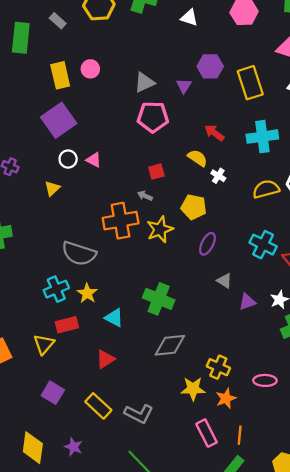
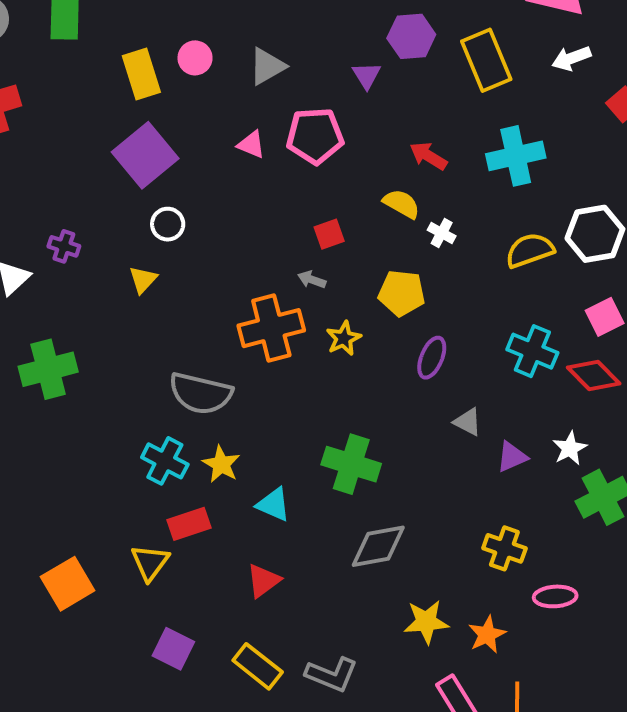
gray triangle: (144, 82) -> (267, 66), moved
pink triangle: (94, 160) -> (251, 145), moved
yellow star: (160, 229) -> (344, 338), size x0.7
cyan cross: (56, 289) -> (165, 461), turned -35
yellow cross: (218, 367) -> (504, 548), moved

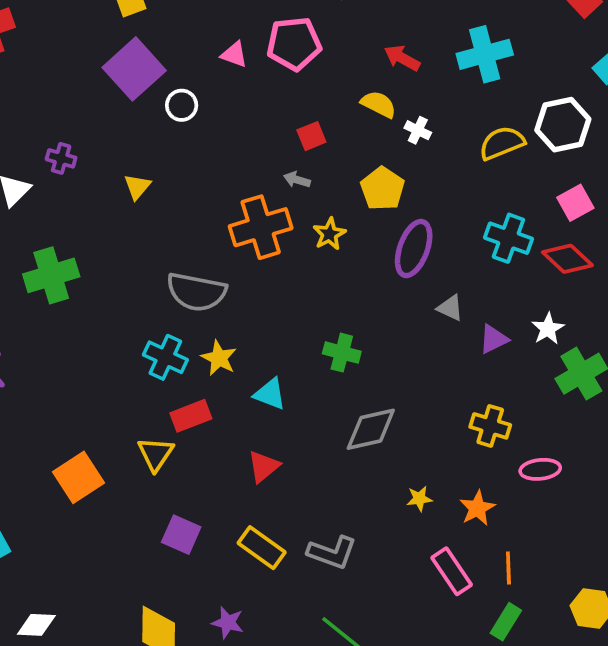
white circle: (168, 224) -> (182, 105), moved
yellow pentagon: (402, 293) -> (382, 189), turned 30
purple ellipse: (432, 358) -> (414, 249), size x1.4
green cross: (351, 464) -> (342, 353), size x0.7
yellow star: (426, 622) -> (419, 499), size x0.6

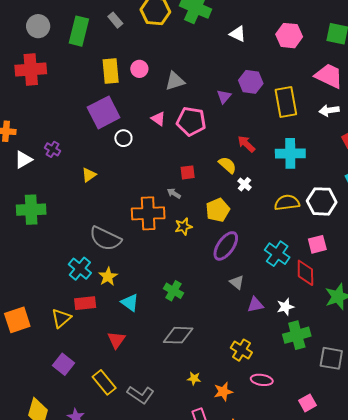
red diamond: (567, 259) -> (305, 273), turned 32
red triangle: (264, 466) -> (116, 340), turned -30

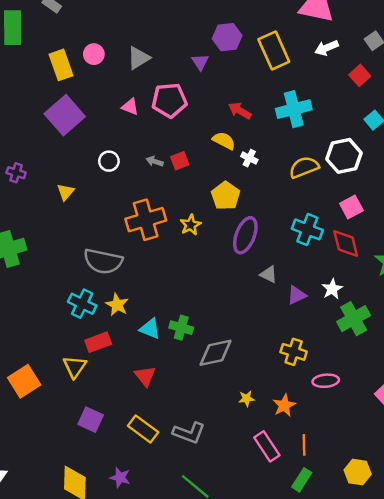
white circle: (123, 138) -> (109, 161), moved
gray arrow: (174, 193) -> (155, 161), moved
green cross: (173, 291) -> (181, 328), moved

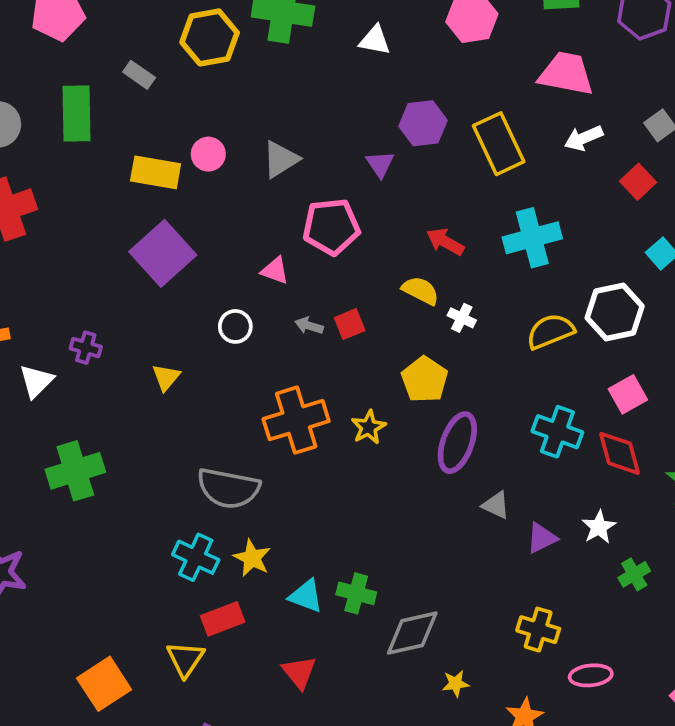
yellow rectangle: (61, 65) -> (156, 172), turned -60
pink triangle: (130, 107) -> (275, 270), moved
green cross: (354, 319) -> (634, 574), size x0.6
yellow star: (247, 399) -> (456, 684), moved

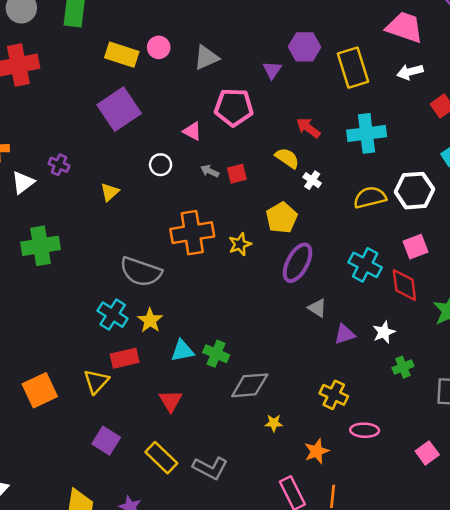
cyan triangle: (306, 596) -> (182, 351), turned -40

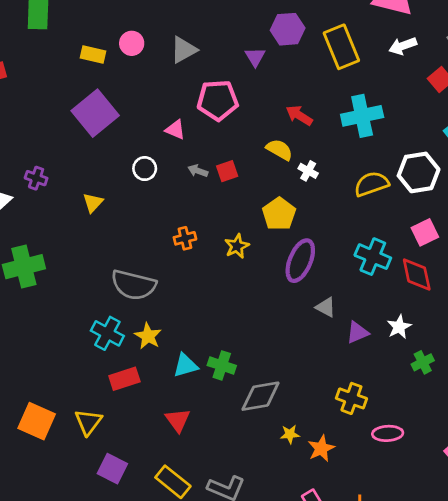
yellow rectangle: (122, 55) -> (93, 54), size x0.7
orange cross: (192, 233) -> (185, 238), size x0.5
yellow triangle: (96, 381) -> (88, 422), moved
orange square: (40, 390) -> (37, 421), turned -36
orange star: (317, 451) -> (321, 448), moved

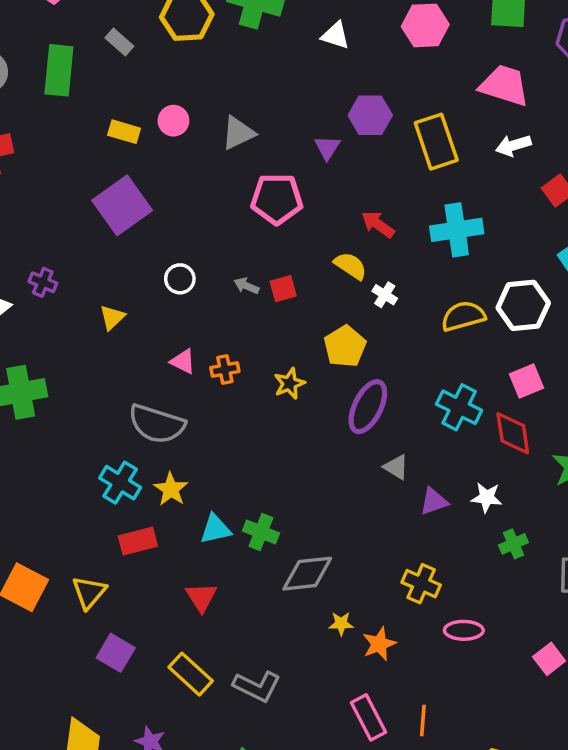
pink triangle: (175, 130) -> (183, 361), moved
white star: (399, 327) -> (487, 498), turned 30

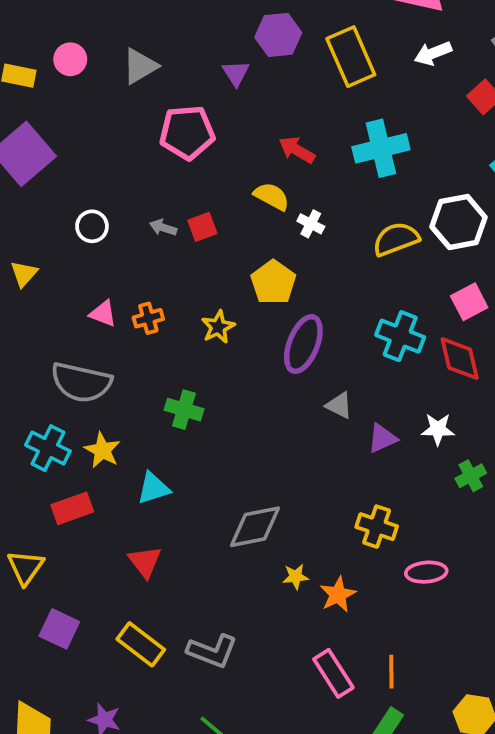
green cross: (261, 532) -> (184, 410), moved

